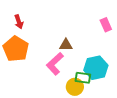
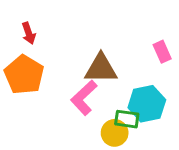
pink rectangle: (106, 25) -> (162, 52), moved
brown triangle: (66, 45) -> (101, 69), size x1.6

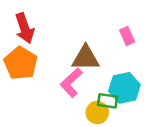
red arrow: (29, 33) -> (25, 28), size x1.6
pink rectangle: (162, 52) -> (127, 36), moved

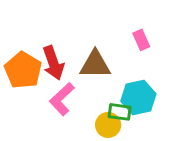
red arrow: (25, 28) -> (53, 63), moved
pink L-shape: (71, 83) -> (62, 99), moved

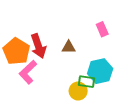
brown triangle: (95, 64) -> (69, 47), size x0.6
pink L-shape: (62, 99) -> (28, 72), moved

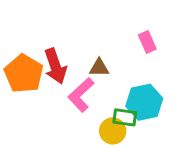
pink L-shape: (28, 72) -> (81, 95), moved

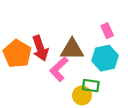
brown triangle: (99, 68) -> (72, 49), size x1.6
cyan hexagon: (144, 102) -> (105, 58), moved

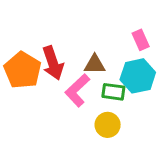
brown triangle: (72, 49) -> (95, 64), size x0.7
green rectangle: (91, 86) -> (113, 92), moved

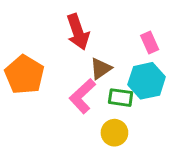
red arrow: (53, 63) -> (78, 32), moved
brown triangle: (95, 64) -> (101, 69), turned -35

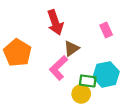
cyan hexagon: (147, 81) -> (106, 74), moved
green rectangle: (121, 98) -> (88, 81), moved

